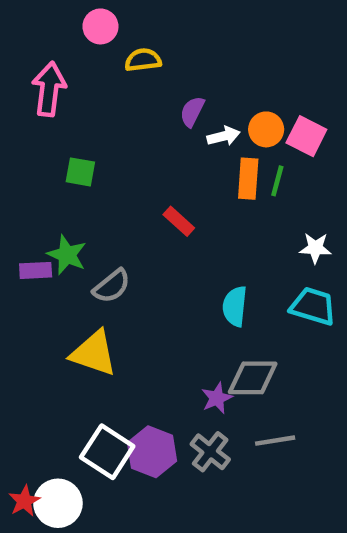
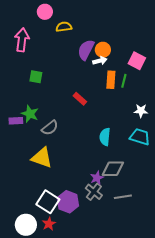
purple semicircle: (192, 112) -> (86, 50), size x1.5
orange circle: (266, 129) -> (103, 50), moved
gray cross: (210, 452) -> (94, 192), moved
red star: (24, 501) -> (49, 224), moved

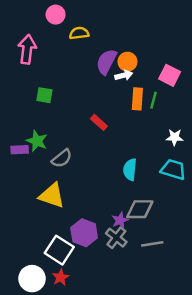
purple hexagon: (68, 202) -> (84, 233), moved

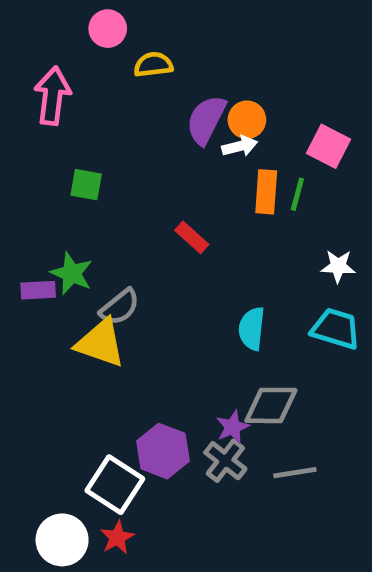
yellow triangle: (52, 196) -> (100, 343), moved

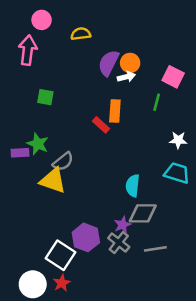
pink circle: (108, 29) -> (42, 20), moved
orange rectangle: (266, 192) -> (115, 111), moved
cyan semicircle: (252, 329) -> (133, 186), moved

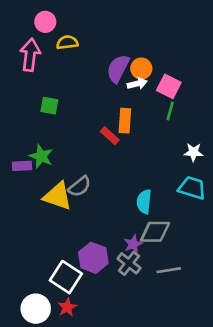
yellow semicircle: (81, 34) -> (67, 42), moved
pink square: (173, 77) -> (169, 86), moved
gray semicircle: (63, 162) -> (80, 186), moved

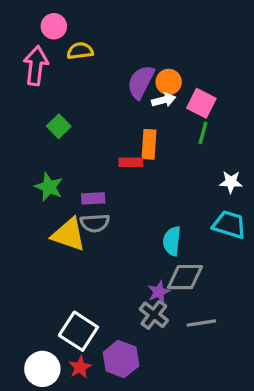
green square: (49, 106) -> (59, 126), turned 36
red rectangle: (110, 136) -> (131, 162), turned -42
purple rectangle: (22, 166) -> (93, 198), moved
gray semicircle: (80, 186) -> (95, 223), turned 35
purple hexagon: (93, 258) -> (121, 359), moved

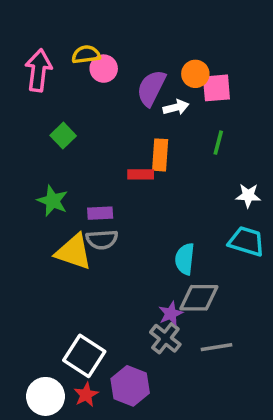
pink circle: (54, 26) -> (104, 69), moved
orange circle: (169, 82) -> (195, 74), moved
pink square: (201, 103) -> (216, 88), moved, turned -32

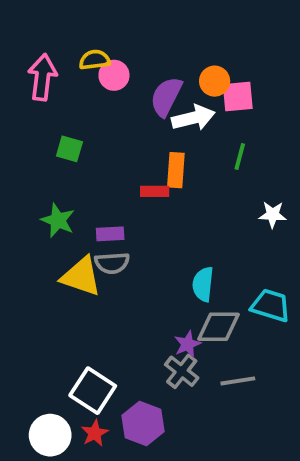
white arrow: (176, 107) -> (193, 118), size x1.5
green square: (63, 136) -> (69, 149), turned -30
cyan trapezoid: (246, 241) -> (271, 305), moved

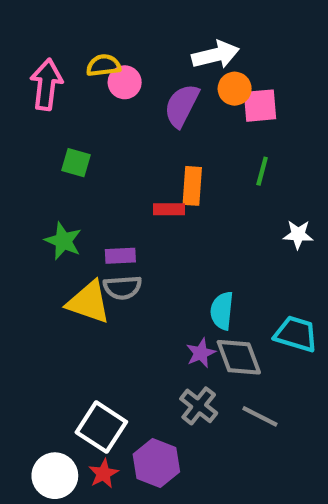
white arrow: (193, 118) -> (216, 55), moved
gray diamond: (218, 327) -> (239, 357), turned 69
purple star: (187, 344) -> (201, 353), moved
gray line: (238, 381) -> (260, 416), turned 36

